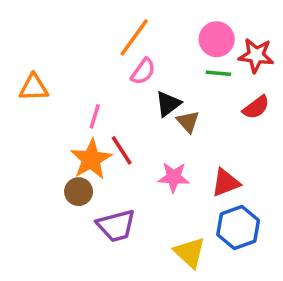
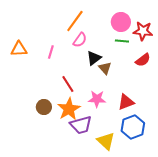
pink line: (95, 116) -> (51, 52), moved
orange star: (91, 159) -> (69, 109), moved
purple trapezoid: (116, 226) -> (81, 125), moved

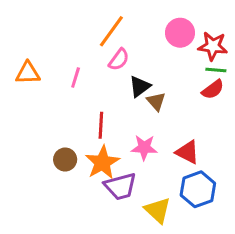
green line: (122, 41) -> (216, 70), moved
red line: (68, 84) -> (101, 125), turned 36
red triangle: (126, 102) -> (187, 152), turned 48

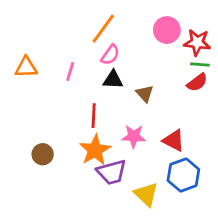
black triangle: (140, 86) -> (113, 80), moved, turned 40
brown circle: (65, 160) -> (43, 154), moved

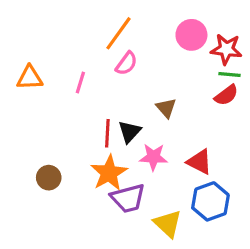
black triangle: (113, 80) -> (130, 132), moved, turned -50

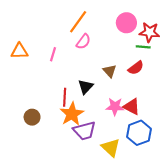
green line: (230, 75) -> (143, 47), moved
red semicircle: (226, 95) -> (136, 68), moved
red line: (107, 133) -> (65, 97), moved
pink star: (153, 157) -> (115, 107), moved

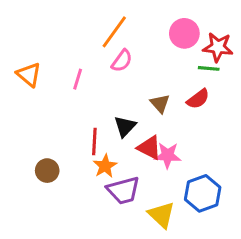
orange triangle: (19, 51) -> (29, 75), turned 42
red triangle: (132, 107) -> (149, 148), moved
orange star: (72, 114) -> (105, 166), size x0.7

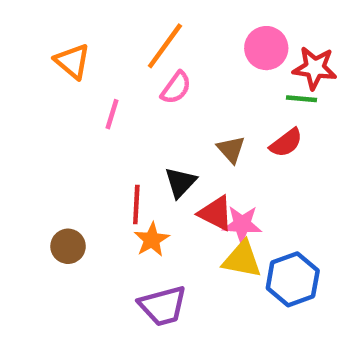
orange triangle: (29, 75) -> (72, 61), moved
purple trapezoid: (123, 190) -> (163, 306), moved
yellow triangle: (161, 215) -> (242, 260), moved, turned -32

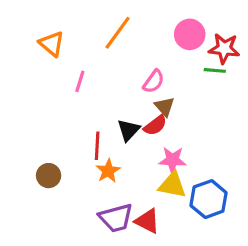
pink semicircle: (176, 88) -> (154, 81), moved
red semicircle: (286, 143) -> (155, 125), moved
red triangle: (216, 213) -> (147, 221), moved

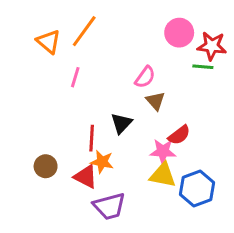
orange line: (118, 33) -> (84, 31), moved
red semicircle: (155, 125) -> (179, 135), moved
orange star: (108, 171) -> (102, 162), turned -30
red triangle: (147, 221) -> (86, 177), moved

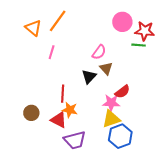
black triangle: (121, 123) -> (89, 76), moved
yellow triangle: (163, 175) -> (111, 119), turned -30
blue hexagon: (197, 188) -> (120, 136), moved

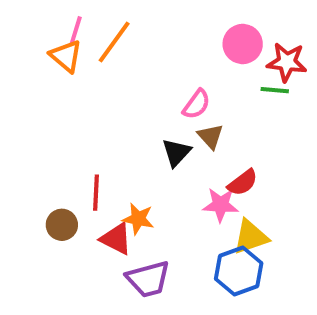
pink line: (52, 52) -> (76, 30), moved
red line: (63, 94) -> (96, 193), moved
yellow triangle: (111, 119) -> (251, 237), moved

